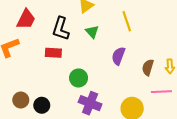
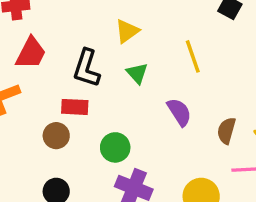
purple semicircle: (118, 56) -> (179, 112), turned 126
brown circle: (21, 100) -> (56, 136), moved

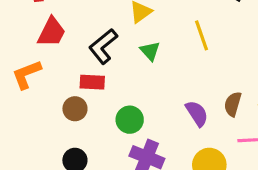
black L-shape: (87, 68) -> (103, 46), turned 33
purple semicircle: (179, 112) -> (197, 113), moved

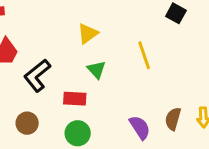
black L-shape: (103, 46) -> (37, 75), moved
red rectangle: (92, 82) -> (75, 99), moved

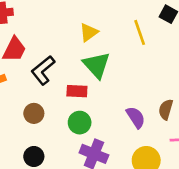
yellow line: (144, 55) -> (140, 32), moved
green triangle: (96, 70) -> (97, 65), size x1.6

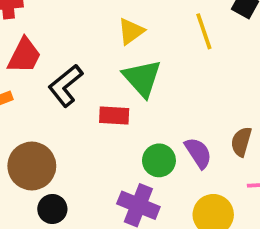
brown circle: (34, 113) -> (32, 166), moved, size x1.6
green circle: (80, 123) -> (159, 160), moved

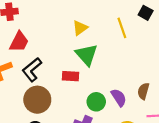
black L-shape: (65, 86) -> (32, 70), moved
brown circle: (32, 166) -> (37, 100), moved

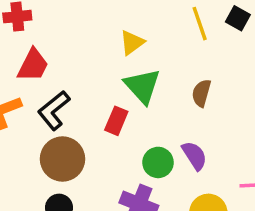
yellow line: (122, 28) -> (200, 24), moved
red rectangle: (71, 76) -> (116, 121), turned -70
brown semicircle: (143, 91) -> (201, 93), moved

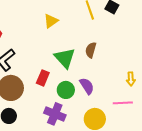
green triangle: (142, 86) -> (65, 58), moved
red rectangle: (116, 121) -> (43, 78), moved

